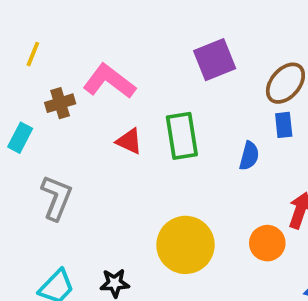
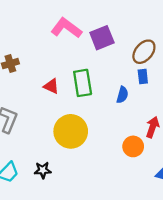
pink L-shape: (109, 81) -> (66, 28), moved
yellow circle: (186, 245) -> (71, 131), moved

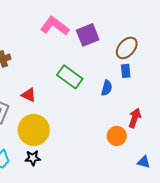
green rectangle: (83, 83) -> (70, 77), turned -45
red triangle: (51, 86) -> (29, 95), moved
yellow circle: (71, 131) -> (34, 130), moved

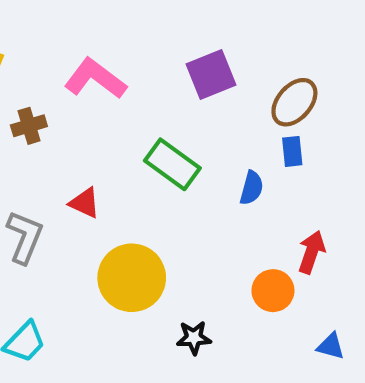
pink L-shape: (55, 26) -> (95, 79), moved
yellow circle: (34, 130) -> (132, 278), moved
black star: (33, 158) -> (194, 338), moved

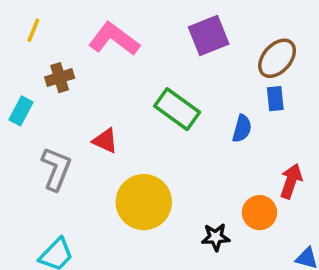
black star: (194, 338) -> (216, 237), moved

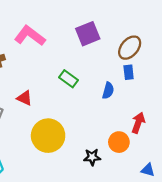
green rectangle: (177, 109) -> (68, 79), size x0.7

